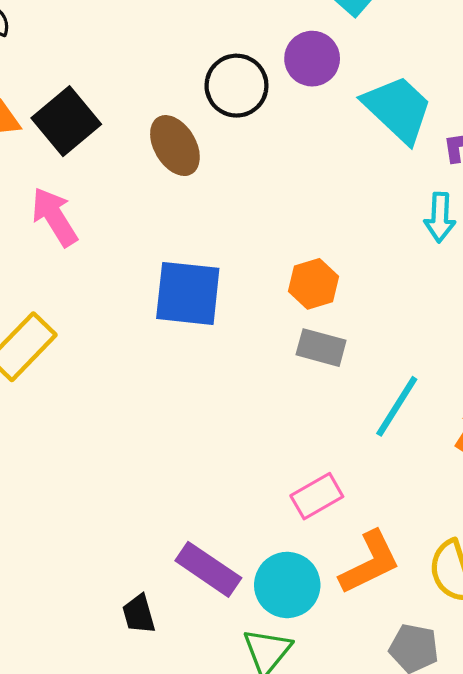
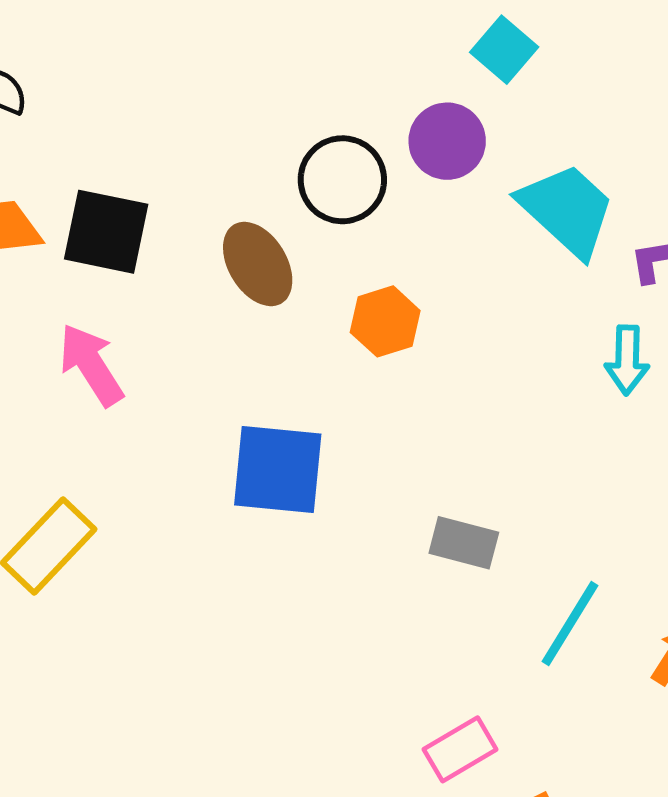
black square: (66, 121) -> (106, 232), turned -38
orange hexagon: (314, 284) -> (385, 321), moved

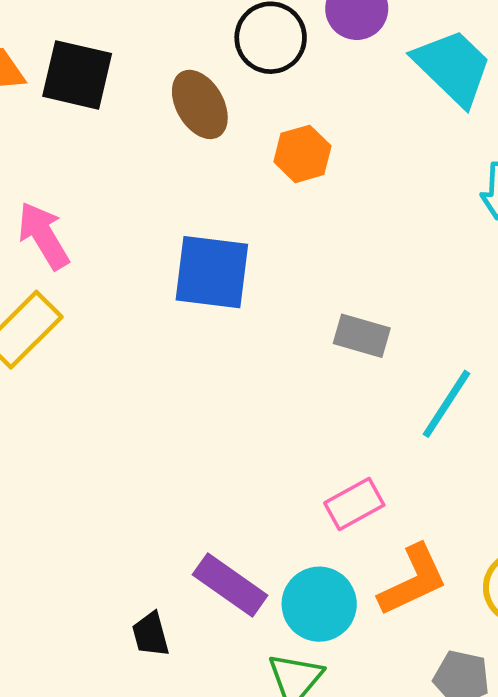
pink arrow: (91, 365) -> (44, 236), moved

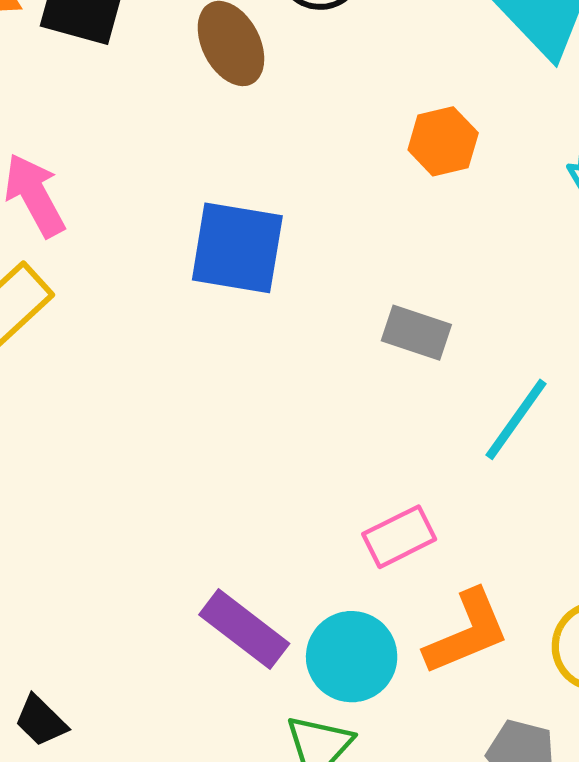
orange hexagon: (302, 154) -> (443, 141), moved
black trapezoid: (151, 634) -> (41, 721), moved, turned -33

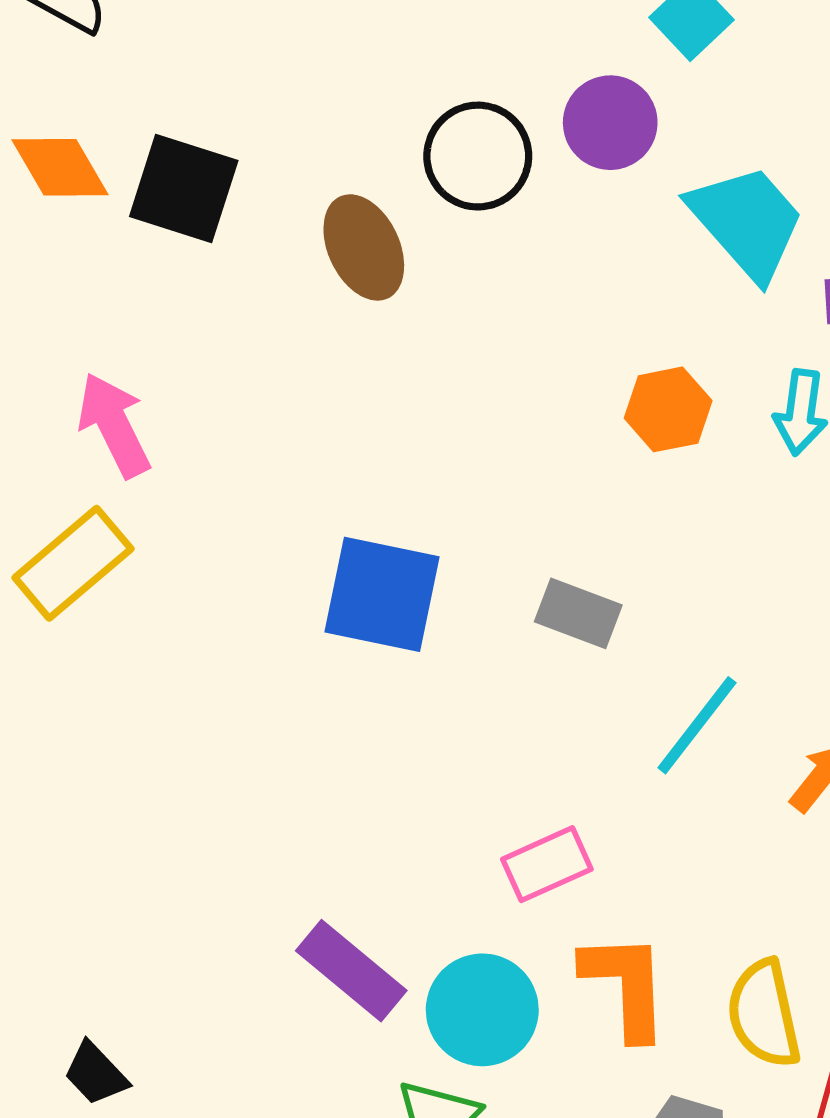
orange hexagon: (443, 141) -> (668, 409), moved
blue square: (237, 248) -> (382, 594), moved
orange L-shape: (467, 632) -> (626, 985), turned -72

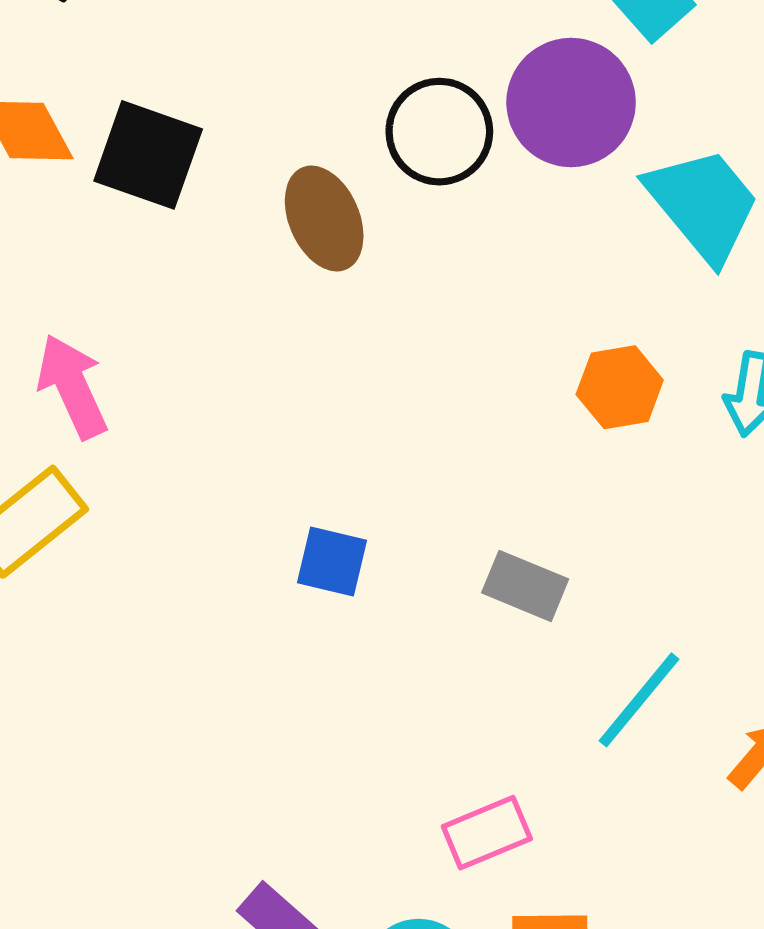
purple circle: (610, 123) -> (571, 103), size x1.4
blue square: (382, 594) -> (332, 561), size x0.6

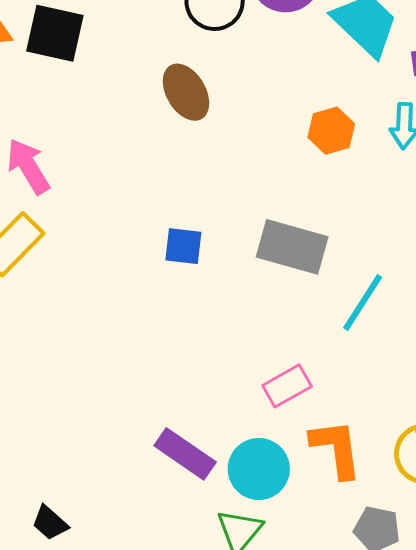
brown ellipse: (324, 219) -> (186, 92), moved
gray rectangle: (525, 586) -> (292, 247), size x1.5

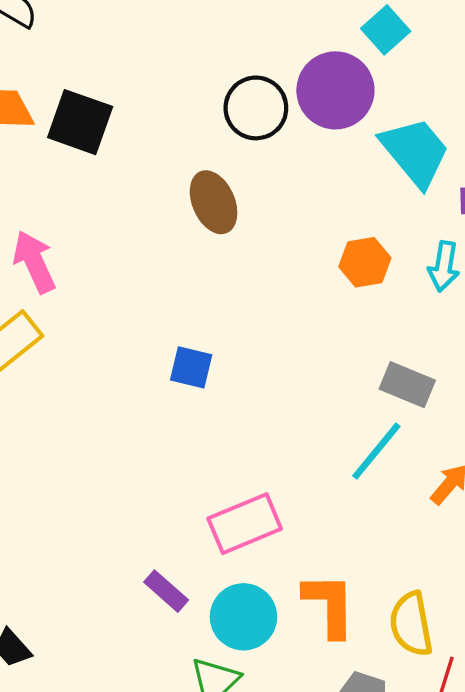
gray rectangle: (292, 247) -> (407, 385), moved, size x0.7
pink rectangle: (287, 386) -> (245, 524), moved, size x1.4
purple rectangle: (185, 454) -> (166, 591), size x0.7

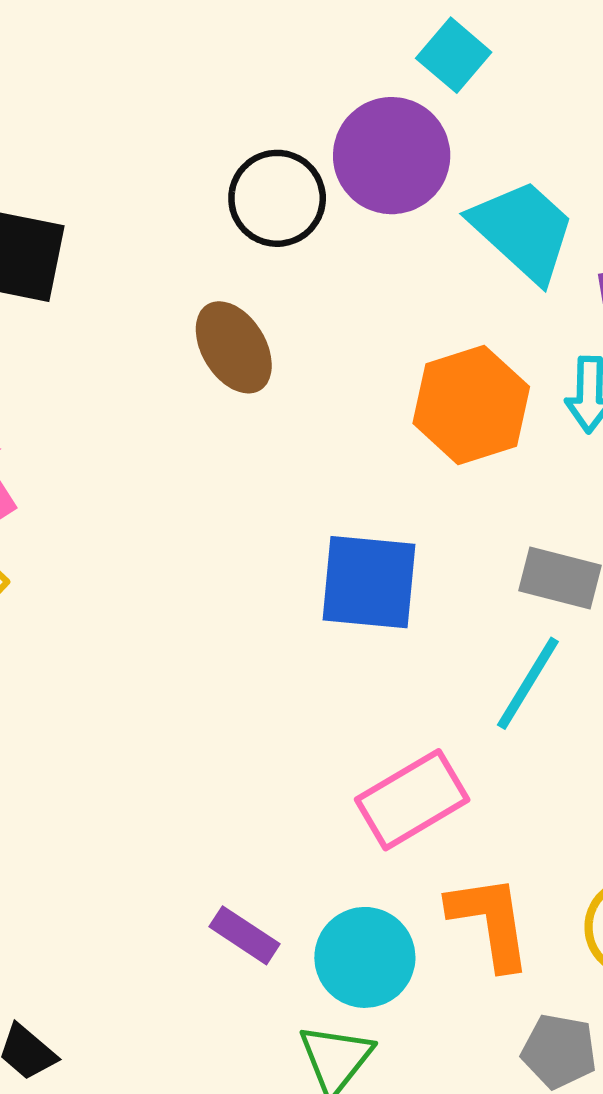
orange hexagon: (365, 262) -> (471, 405), size x1.5
blue square: (191, 367) -> (369, 582), moved, size x1.6
pink rectangle: (245, 524) -> (412, 800), moved

